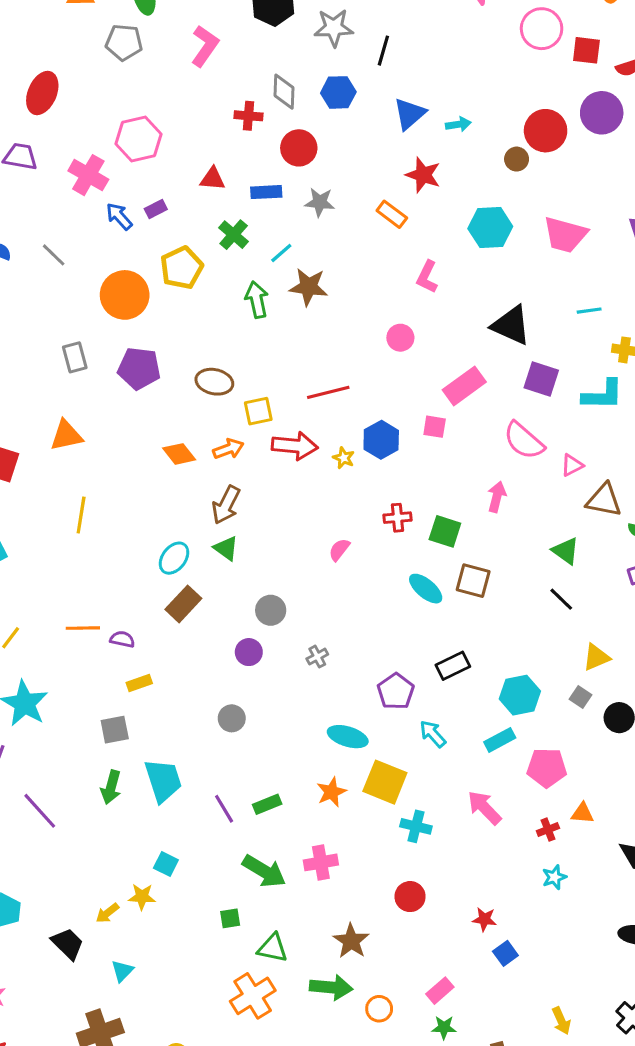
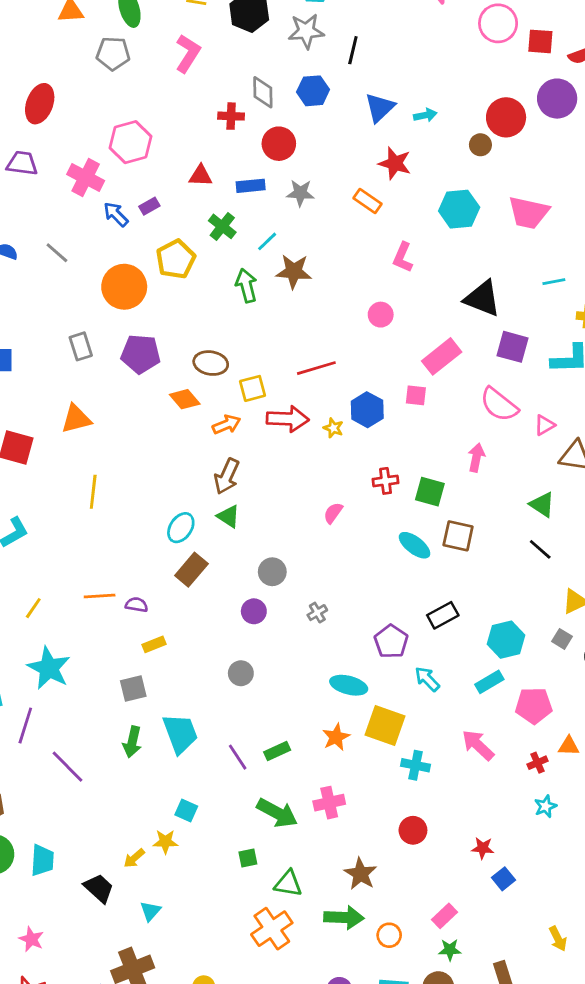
orange diamond: (179, 454) -> (185, 399), moved

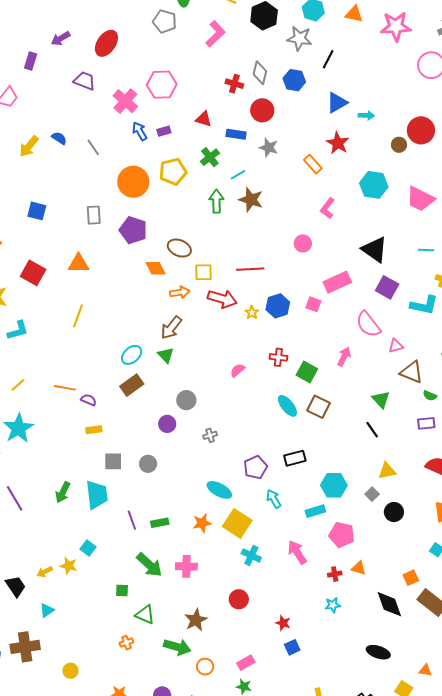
gray square: (133, 689) -> (113, 461), moved
orange cross: (272, 929) -> (126, 643), size x0.5

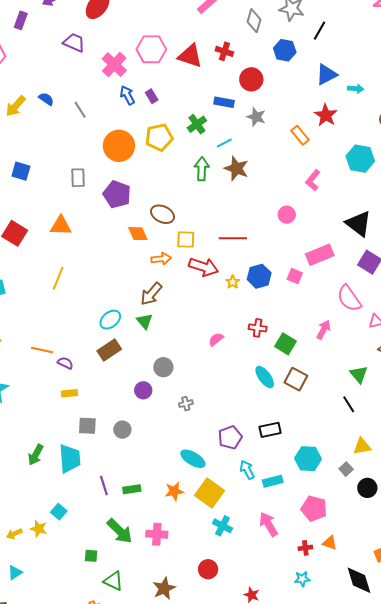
gray diamond: (260, 73) -> (254, 21), moved
red triangle: (204, 119) -> (190, 56), moved, size x1.5
purple rectangle: (164, 131) -> (152, 96), turned 72
cyan rectangle: (315, 511) -> (273, 481), moved

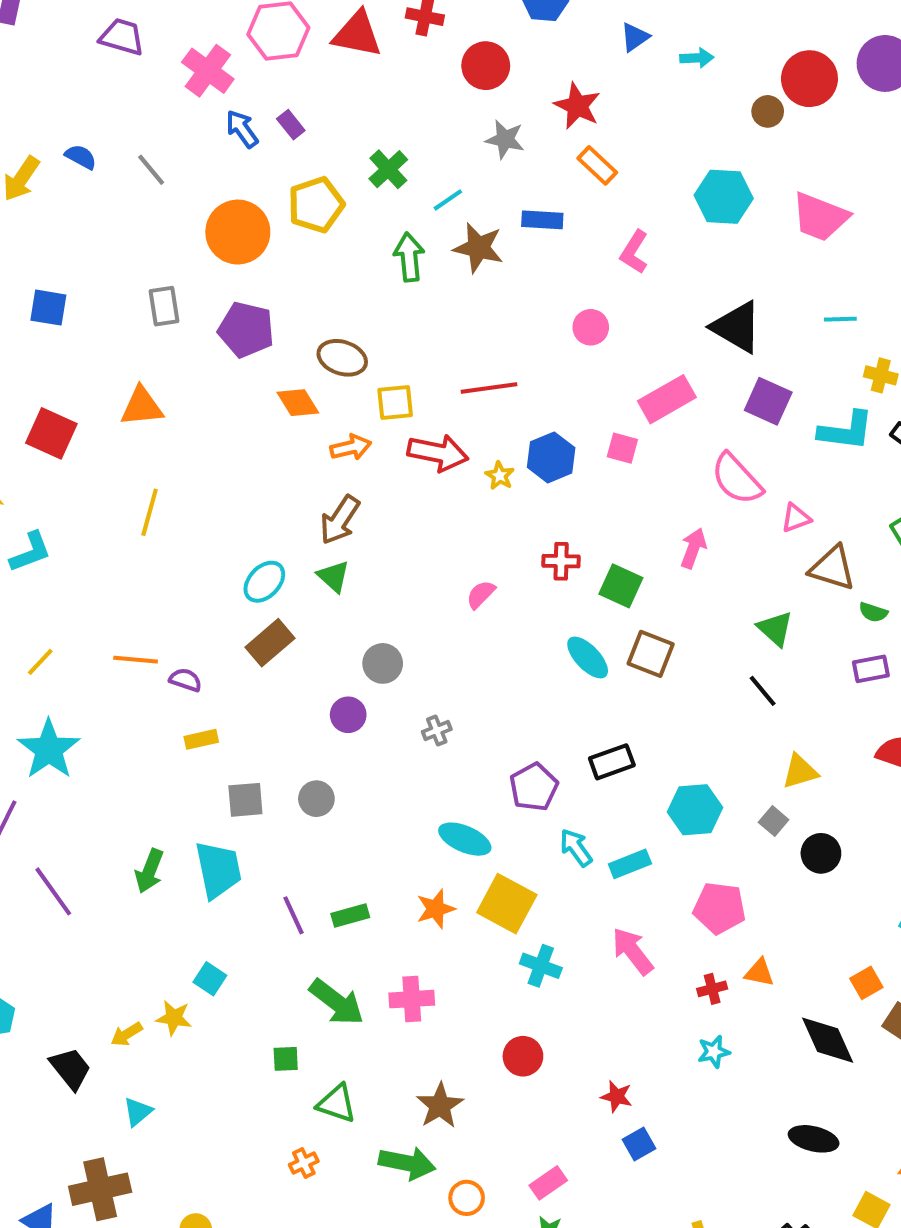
blue triangle: (326, 75) -> (635, 37), size x0.7
blue rectangle: (224, 102) -> (542, 220), moved
red star: (326, 115) -> (577, 106), moved

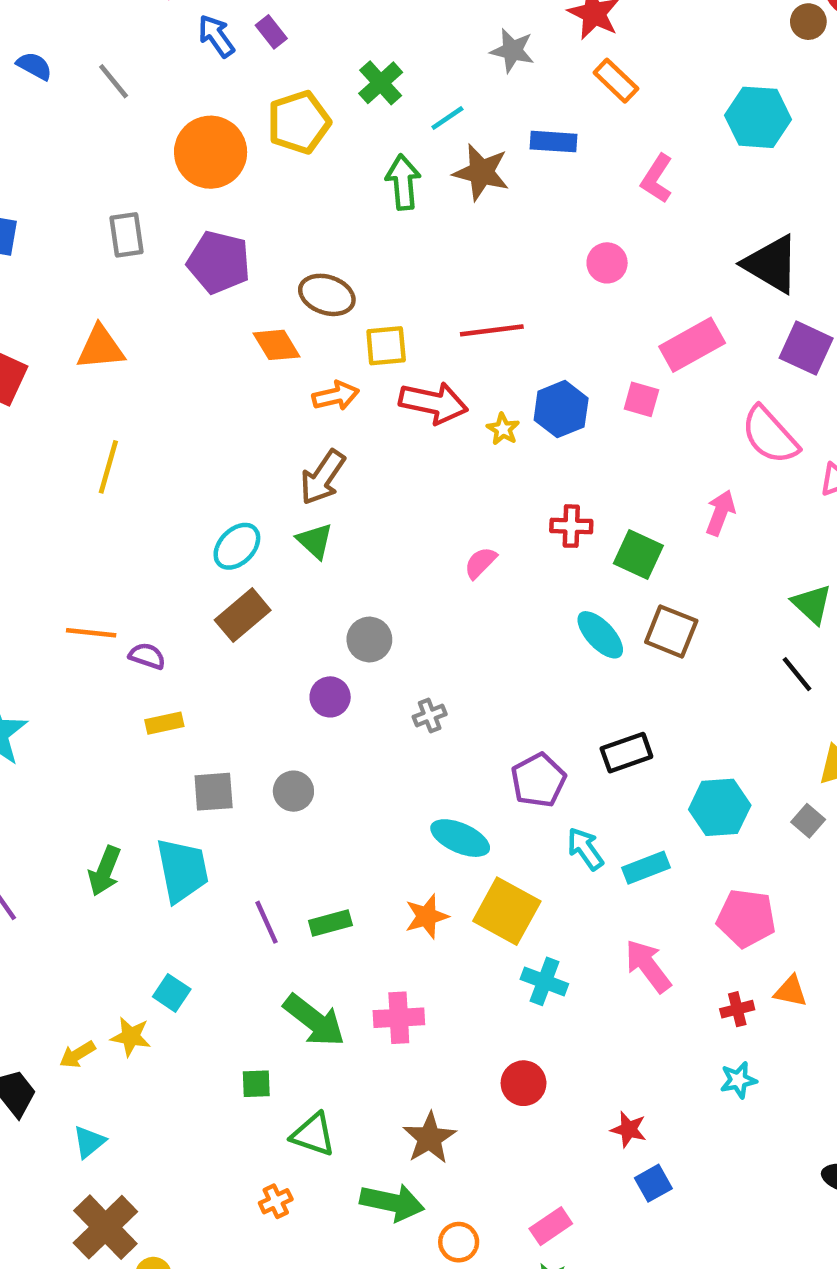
brown cross: (100, 1189) -> (105, 1227), moved, turned -32

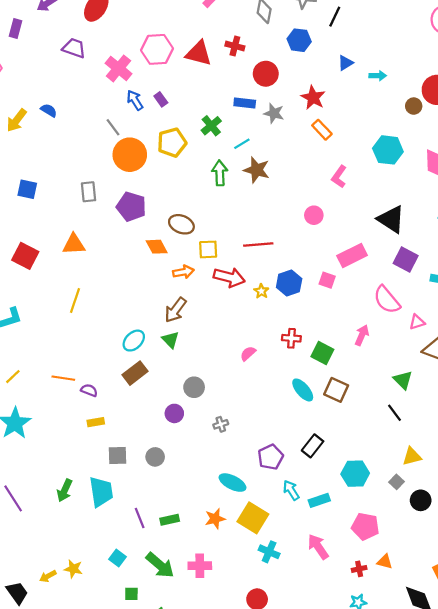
gray line: (114, 81) -> (113, 127), moved
blue rectangle: (554, 142) -> (245, 103), moved
black rectangle: (626, 753) -> (313, 446), turned -35
cyan square: (172, 993) -> (118, 558), moved

